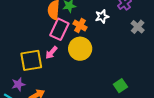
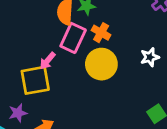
white star: (102, 16) -> (150, 57), moved
pink arrow: (51, 53) -> (47, 61), moved

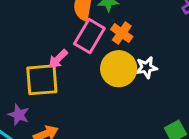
white star: (150, 57) -> (146, 67), moved
purple star: (18, 113) -> (19, 115), turned 30

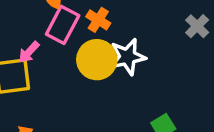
white star: (146, 67) -> (128, 57), size x1.5

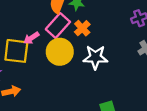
yellow circle: (97, 60) -> (60, 52), moved

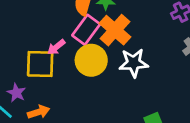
orange cross: (82, 28) -> (115, 30), size x1.6

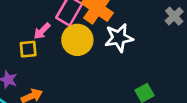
yellow square: (40, 64) -> (28, 49), size x0.6

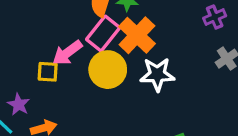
pink arrow: (42, 31) -> (67, 53), size x1.4

